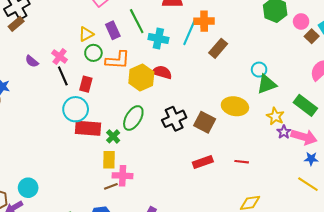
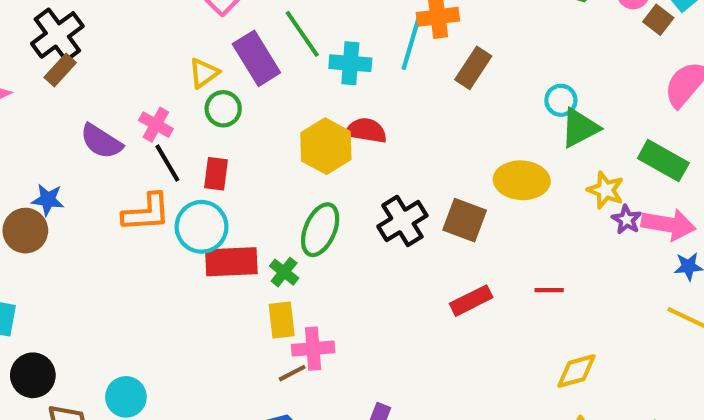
purple rectangle: (113, 30) -> (256, 58), size x1.4
orange L-shape: (118, 60) -> (146, 213), moved
purple semicircle: (32, 61) -> (101, 141), size x1.5

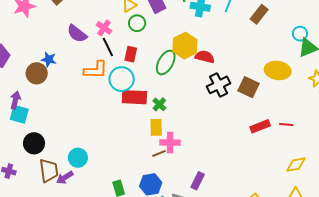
red semicircle: (366, 130) -> (205, 57), moved
green ellipse: (320, 230) -> (166, 62), moved
red rectangle: (471, 301) -> (260, 126), moved

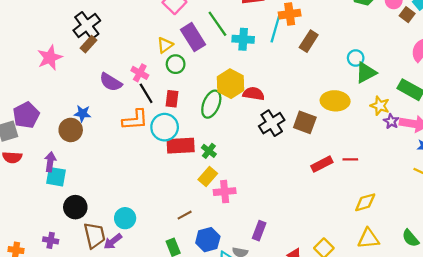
yellow rectangle: (156, 127) -> (208, 176), turned 48
brown line: (159, 153) -> (185, 215), moved

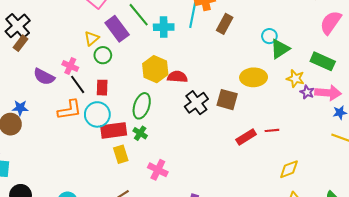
green ellipse: (211, 104) -> (142, 106), moved
yellow rectangle: (208, 176) -> (121, 154), moved, turned -54
pink cross: (225, 192) -> (158, 170), turned 36

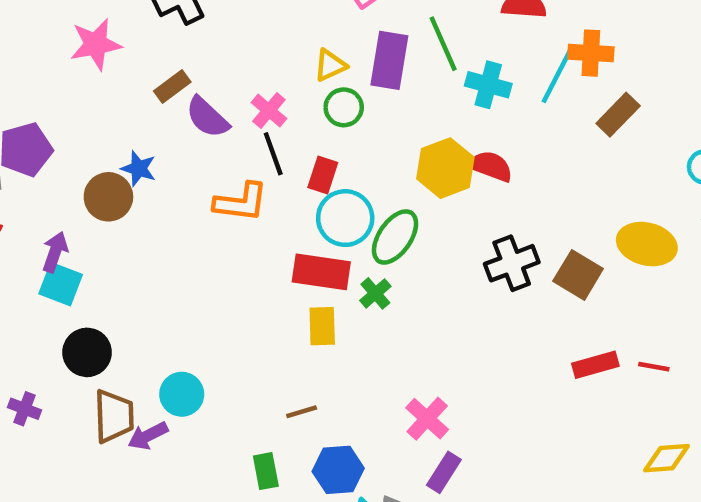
purple rectangle: (117, 29) -> (389, 60), turned 30
brown rectangle: (21, 43) -> (172, 86), moved
red semicircle: (177, 77) -> (491, 166), moved
cyan circle: (97, 114) -> (345, 218), moved
pink cross: (158, 170) -> (427, 419), moved

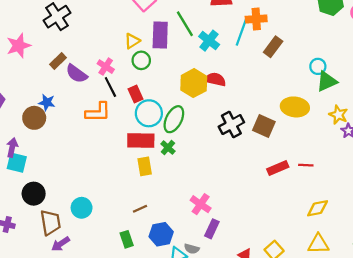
cyan cross: (488, 85) -> (209, 41), turned 30
red rectangle: (323, 175) -> (135, 94), turned -35
purple arrow: (148, 436) -> (61, 244), moved

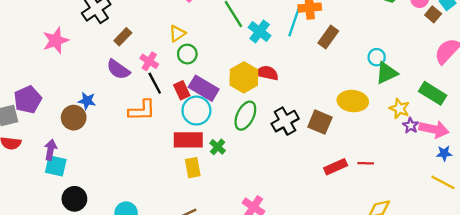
purple rectangle: (160, 35) -> (204, 88), moved, turned -60
brown rectangle: (58, 61) -> (123, 37), moved
green ellipse: (174, 119) -> (245, 116), moved

